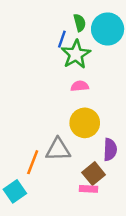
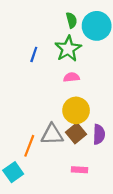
blue line: (62, 39) -> (34, 54), moved
brown square: (94, 174) -> (76, 133), moved

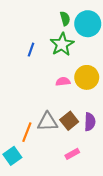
pink semicircle: (71, 77) -> (63, 82), moved
yellow circle: (76, 110) -> (87, 77), moved
pink rectangle: (79, 170) -> (72, 154), turned -32

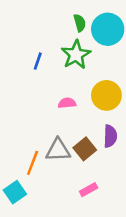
pink semicircle: (63, 82) -> (67, 103), moved
purple semicircle: (90, 122) -> (110, 136), moved

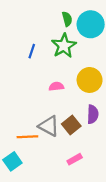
gray triangle: (58, 150) -> (49, 126), turned 30
orange line: (33, 163) -> (27, 137), turned 66

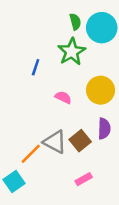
blue line: (32, 51) -> (36, 67), moved
pink semicircle: (56, 86) -> (63, 97), turned 32
orange line: (27, 137) -> (31, 154), turned -42

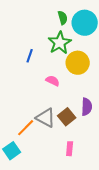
yellow circle: (101, 90) -> (78, 63), moved
pink rectangle: (84, 179) -> (70, 149), turned -56

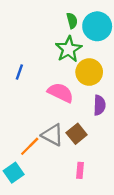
blue line: (30, 56) -> (19, 72), moved
pink semicircle: (53, 81) -> (61, 93), size x1.6
purple semicircle: (87, 107) -> (99, 105), moved

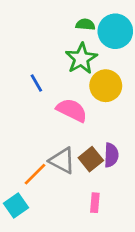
green semicircle: (72, 21) -> (85, 24), turned -70
blue line: (19, 72) -> (36, 83), moved, turned -49
purple semicircle: (99, 105) -> (111, 155), moved

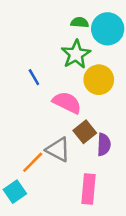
brown square: (91, 159) -> (85, 132), moved
pink rectangle: (95, 203) -> (89, 189), size x1.6

